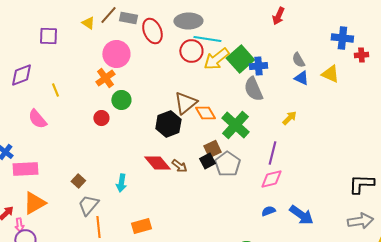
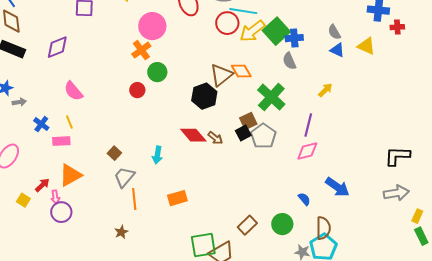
gray semicircle: (253, 89) -> (289, 61), size x0.7
yellow line: (55, 90) -> (69, 122), moved
orange diamond: (205, 113) -> (241, 71), moved
pink rectangle: (25, 169) -> (61, 141), size x0.7
blue semicircle: (268, 211) -> (304, 199), moved, turned 72

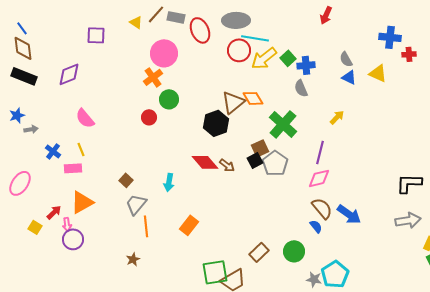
green square: (276, 31) -> (288, 58), size x0.6
orange rectangle: (177, 198) -> (189, 225), turned -36
brown semicircle: (323, 228) -> (322, 208), moved, turned -40

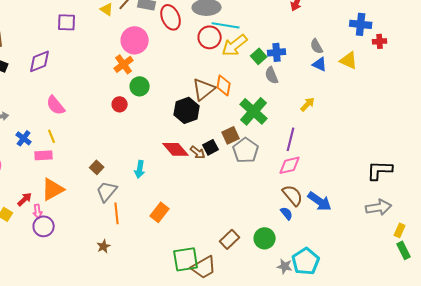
green square: (288, 58) -> (259, 56), moved
orange diamond: (253, 98) -> (224, 85), turned 40
black square: (255, 160) -> (211, 147), moved

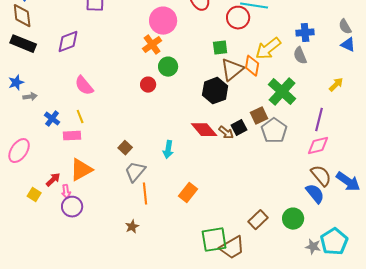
yellow arrow: (235, 45) -> (268, 49), moved
green square: (259, 56) -> (220, 48), moved, turned 35
blue semicircle: (287, 213) -> (315, 194), size x1.5

